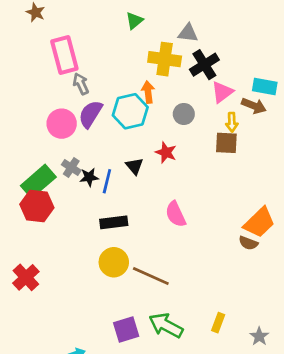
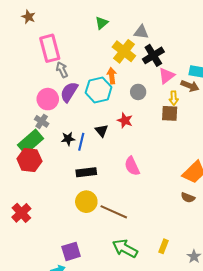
yellow cross: (165, 59) -> (124, 51), turned 30
gray cross: (71, 168) -> (42, 121), moved
brown semicircle: (248, 243) -> (188, 198), moved
purple square: (126, 329) -> (71, 251), moved

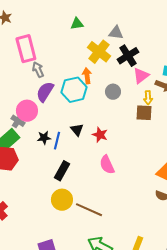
green triangle: (102, 23) -> (77, 24), turned 32
pink circle: (48, 99) -> (27, 111), moved
red star: (125, 120) -> (100, 135), moved
black rectangle: (86, 172) -> (62, 171), turned -54

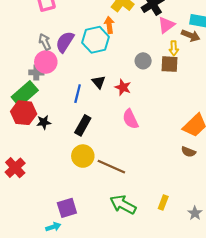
gray arrow: (38, 70) -> (45, 42), moved
gray circle: (113, 92) -> (143, 61), moved
gray cross: (18, 121) -> (36, 73), turned -32
black star: (44, 138) -> (44, 122), moved

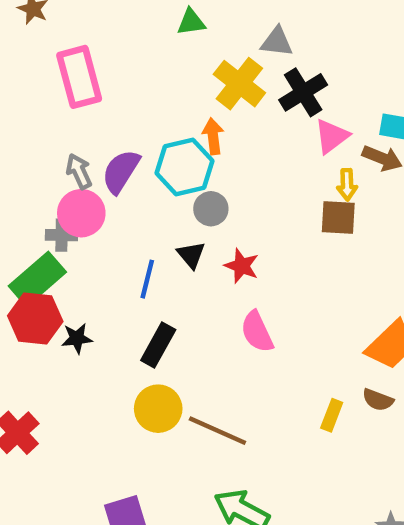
gray circle: (143, 61) -> (211, 209), moved
yellow rectangle: (163, 203) -> (332, 415), moved

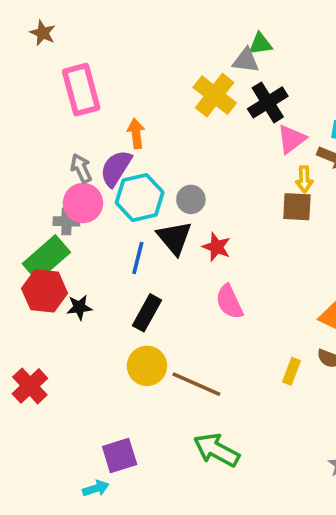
green triangle: (191, 22) -> (260, 44), moved
orange arrow: (213, 136) -> (136, 134), moved
cyan hexagon: (185, 167) -> (140, 198), moved
black triangle: (191, 255) -> (174, 238), size x1.5

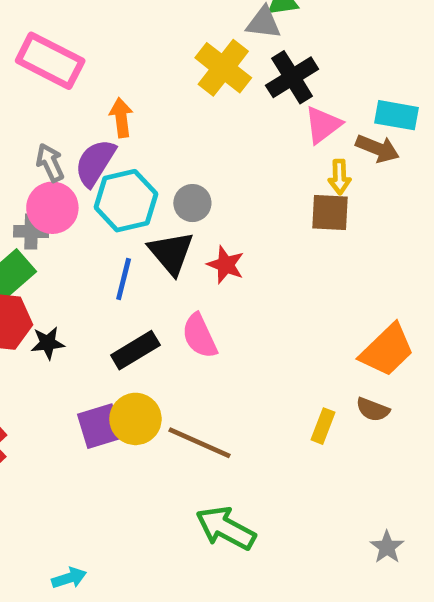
pink rectangle: (81, 90) -> (50, 61), turned -48
pink semicircle: (229, 302) -> (200, 336), moved
black rectangle: (147, 313) -> (135, 350), turned 30
purple square: (120, 456) -> (100, 426), moved

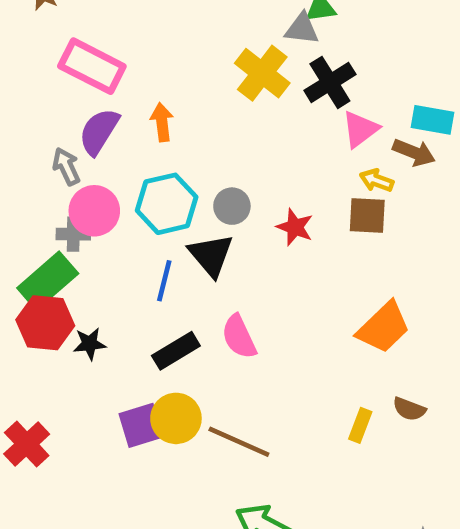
gray arrow: (50, 163) -> (66, 166), moved
purple semicircle: (95, 163) -> (99, 131), moved
yellow arrow: (340, 177) -> (377, 180), turned 112
red star: (226, 265) -> (295, 227), moved
orange trapezoid: (387, 350) -> (384, 327), moved

